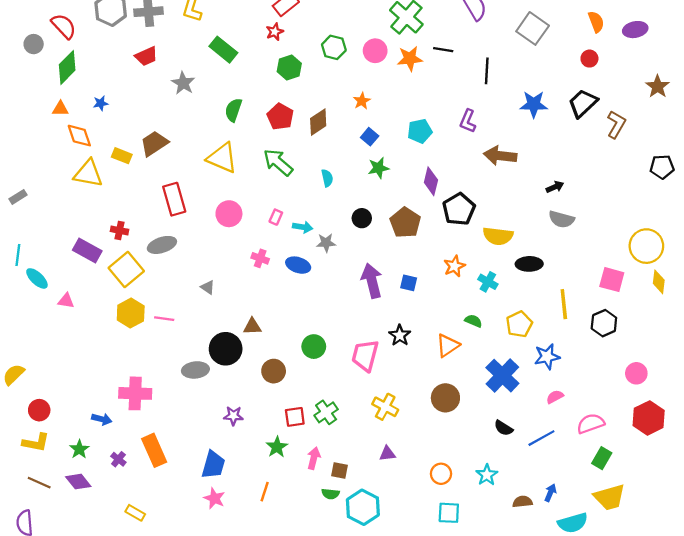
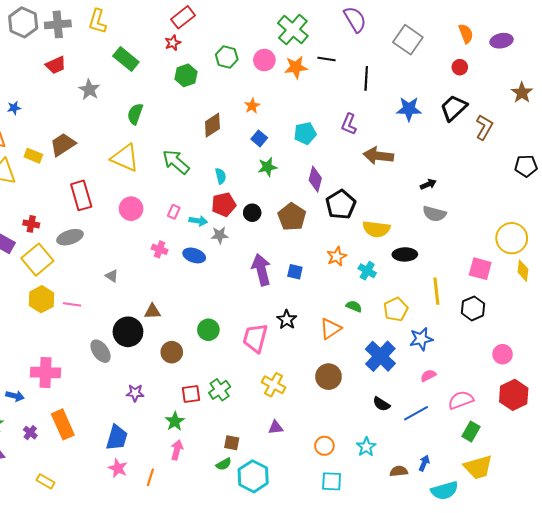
red pentagon: (280, 117) -> (224, 205), moved, turned 30
gray ellipse: (195, 370) -> (101, 351), turned 60
pink arrow: (314, 458) -> (177, 450), moved
orange line: (265, 492) -> (150, 477), moved
green semicircle: (331, 494) -> (224, 464), turned -35

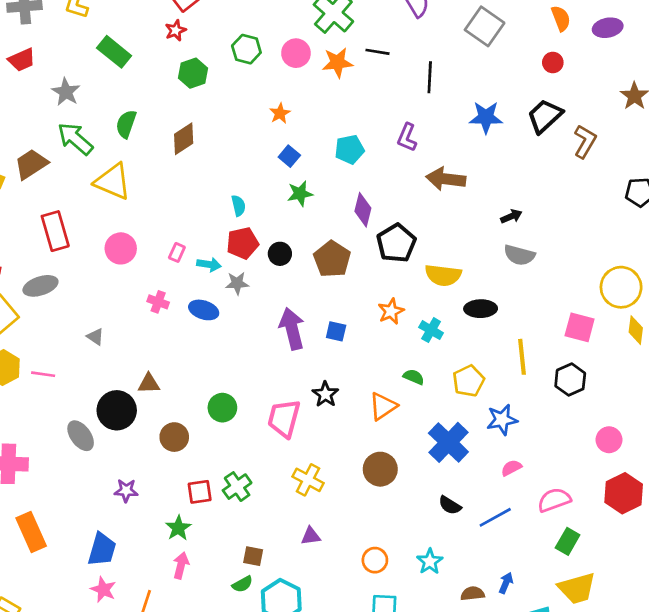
brown diamond: (212, 125) -> (184, 139), moved
green arrow: (176, 162) -> (75, 139), moved

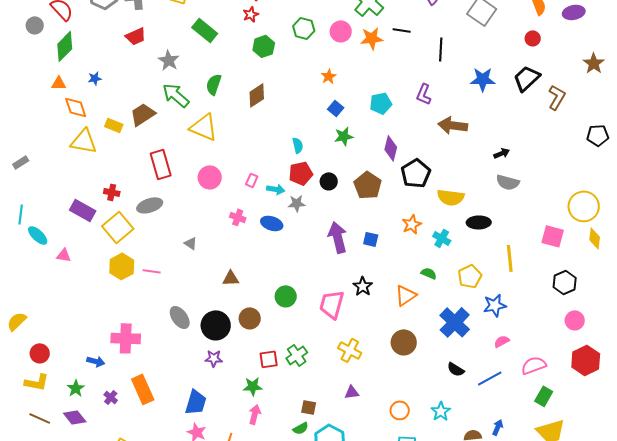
black hexagon: (570, 380) -> (565, 282), moved
black circle: (117, 410) -> (216, 325), moved
green star: (178, 528) -> (253, 386), turned 30

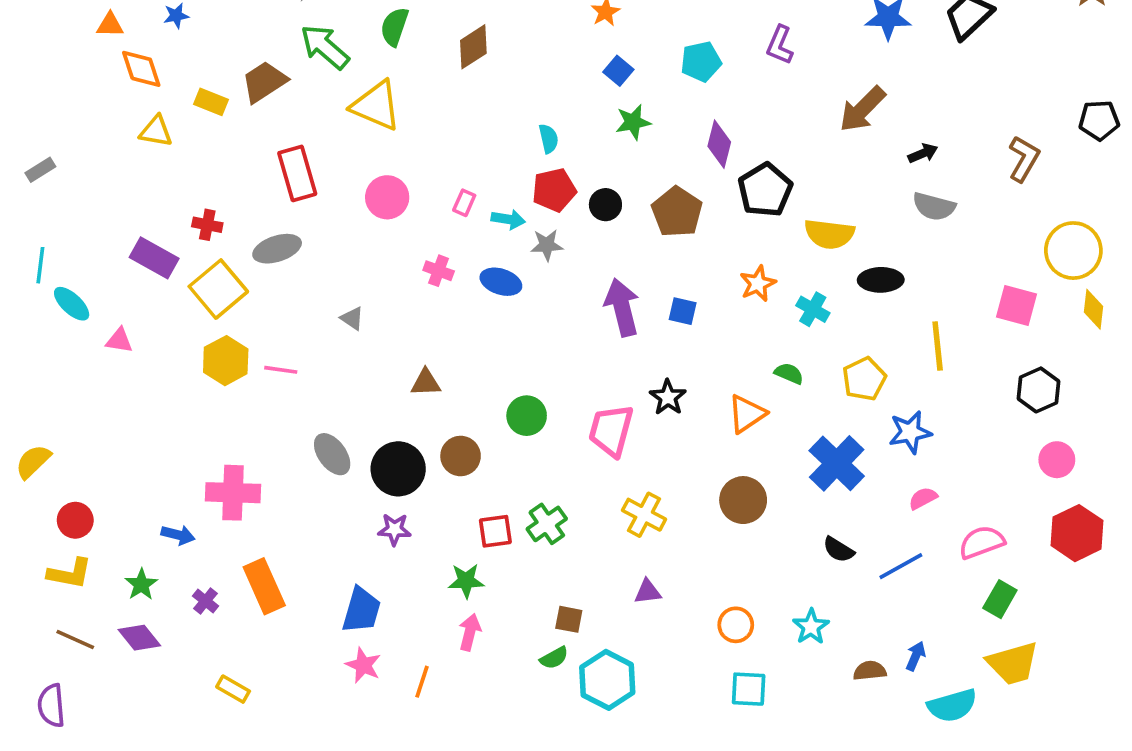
brown L-shape: (557, 97) -> (1024, 159), moved
brown arrow: (453, 125) -> (862, 109), moved, turned -52
yellow triangle: (84, 141) -> (156, 131), size x0.7

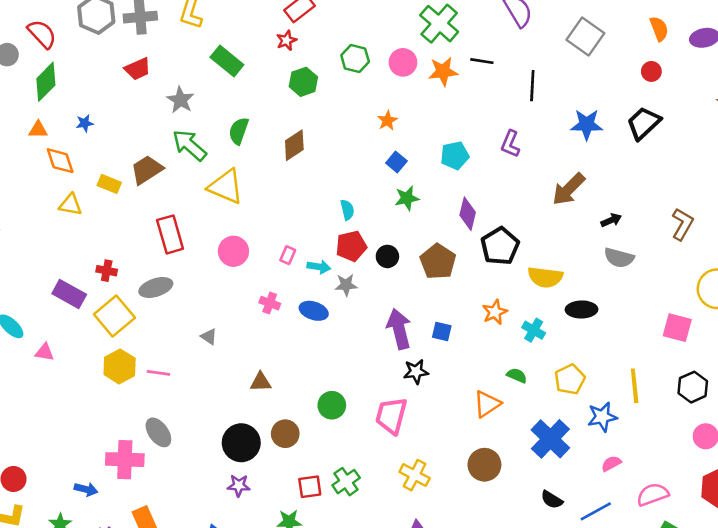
yellow line: (938, 346) -> (635, 386), moved
black star: (668, 397) -> (416, 372), moved, turned 30
gray ellipse: (332, 454) -> (158, 432), moved

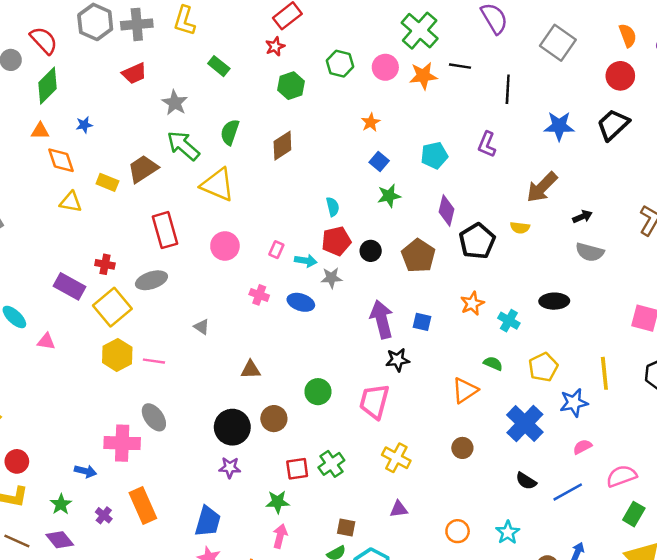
green rectangle: (227, 61) -> (219, 66), size x0.7
red circle: (651, 71) -> (620, 76), size x1.5
yellow semicircle: (545, 277) -> (520, 228), moved, size x0.6
brown circle: (484, 465) -> (462, 448), size x0.7

